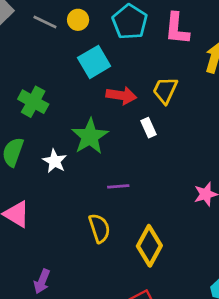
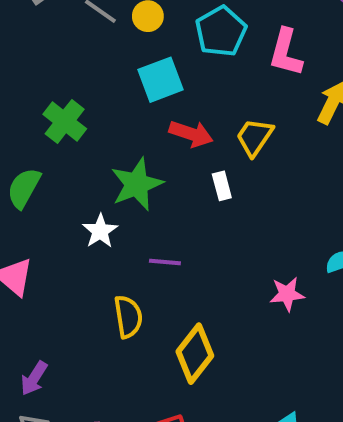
white star: (55, 161) -> (100, 231), moved

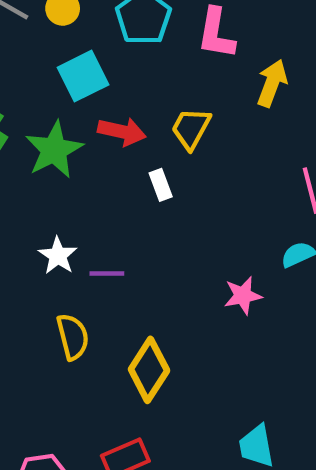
green star: (137, 184) -> (54, 150), moved
white star: (100, 231) -> (58, 256), moved

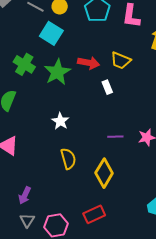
cyan square: (83, 76) -> (51, 33), moved, turned -30
yellow trapezoid: (191, 128) -> (121, 61), turned -95
purple line: (107, 274) -> (115, 137), moved

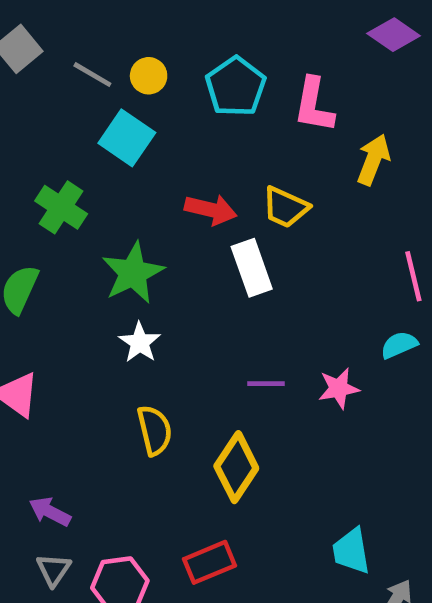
green star: (57, 72) -> (133, 273), moved
white rectangle: (107, 87) -> (252, 268), size x1.6
purple arrow: (25, 195) -> (50, 512), turned 90

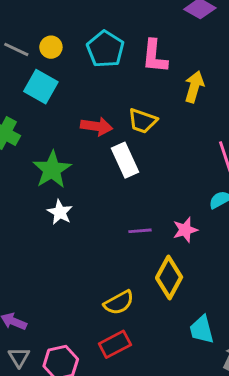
yellow semicircle: (155, 430) -> (119, 303), moved, turned 80
yellow diamond: (236, 467) -> (169, 278), moved

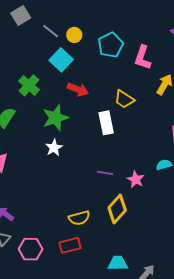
red arrow: (97, 126) -> (78, 89), moved
pink star: (185, 230) -> (136, 179), turned 30
cyan trapezoid: (202, 330) -> (118, 263), moved, turned 90

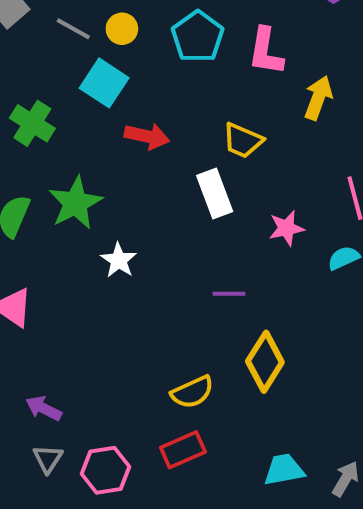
green cross: (29, 85) -> (32, 123), moved
green star: (55, 118) -> (75, 203), moved
pink star: (136, 179) -> (286, 228), moved, turned -30

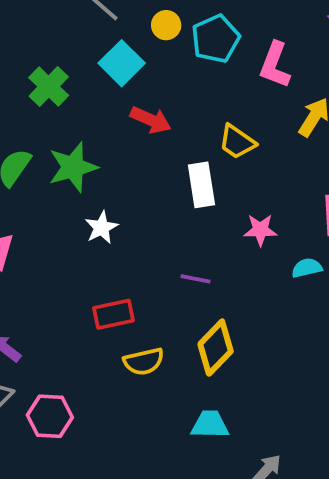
yellow circle: (122, 29) -> (166, 25), moved
red rectangle: (183, 450) -> (114, 314), moved
cyan trapezoid: (284, 470) -> (210, 425), moved

